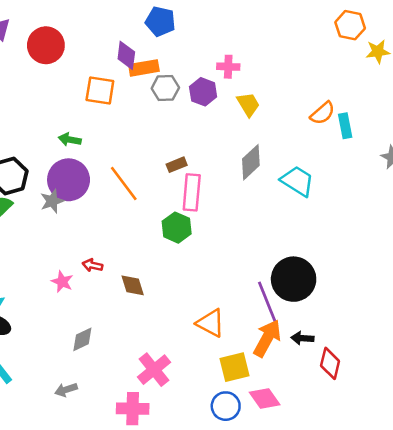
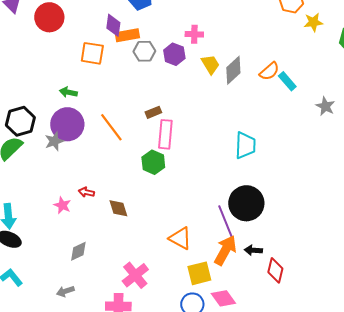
cyan rectangle: (345, 126) -> (287, 81), turned -30
gray diamond: (251, 162) -> (233, 70), moved
cyan trapezoid: (297, 181) -> (245, 145), moved, turned 60

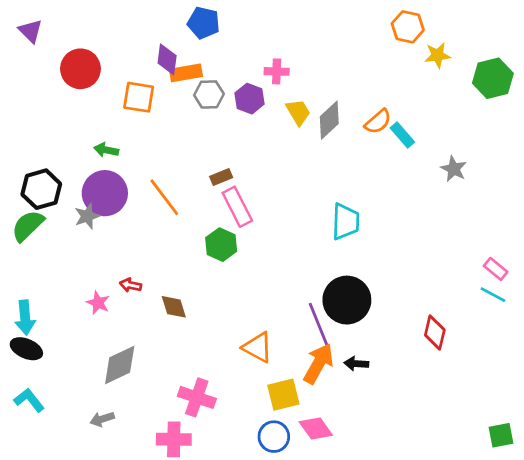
red circle: (49, 17) -> (80, 69), moved
pink rectangle: (165, 134) -> (237, 207), turned -32
gray diamond: (78, 251) -> (120, 365), size x1.5
red diamond: (275, 270) -> (435, 332), moved
pink cross: (135, 275) -> (197, 397), turned -32

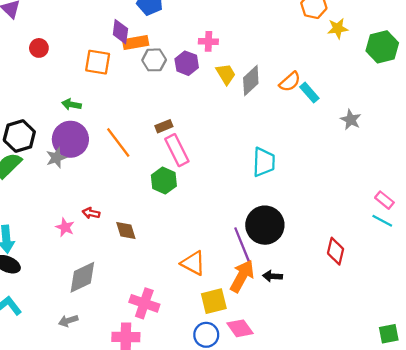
red circle: (80, 69) -> (39, 48), moved, size x0.6

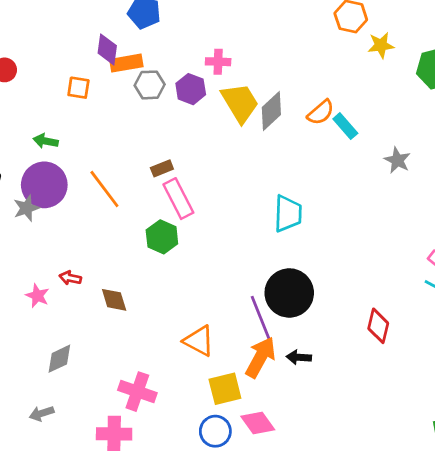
orange square: (98, 62) -> (78, 88), size x0.7
yellow trapezoid: (226, 74) -> (240, 103), size x1.5
gray diamond: (82, 277) -> (59, 359), size x0.7

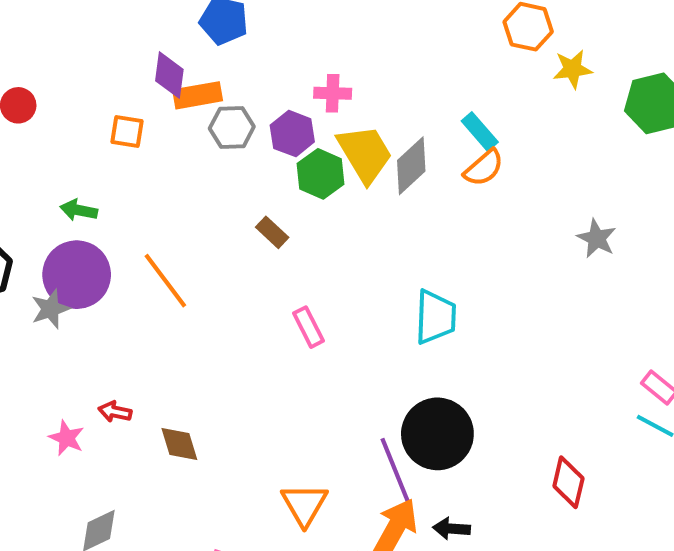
cyan rectangle: (345, 126) -> (480, 132), moved
brown rectangle: (162, 168) -> (272, 232), moved, turned 65
pink rectangle: (178, 199) -> (308, 327), moved, size x0.7
green hexagon: (162, 237) -> (321, 174), moved
orange triangle: (199, 341) -> (304, 504), turned 32

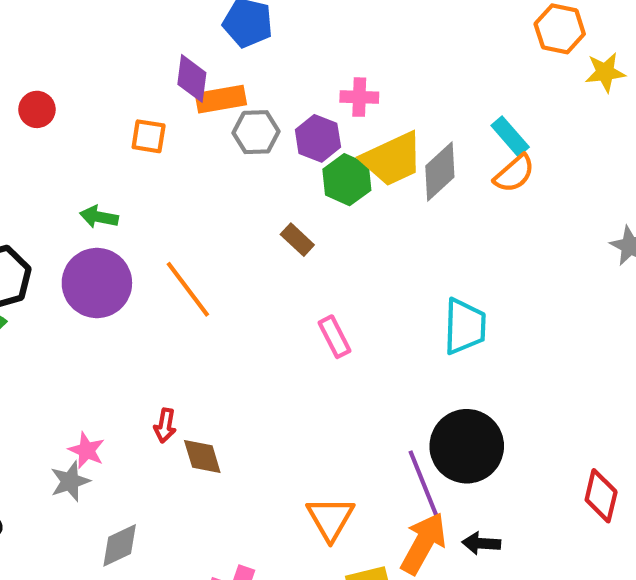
yellow trapezoid: (365, 154) -> (392, 159), turned 96
gray star: (50, 309) -> (70, 481), moved
red arrow: (115, 412) -> (165, 426), moved, turned -92

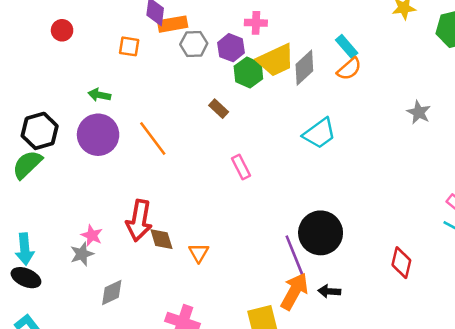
cyan trapezoid: (465, 326) -> (319, 133), moved, turned 52
red arrow: (165, 426) -> (139, 220), size x2.0
orange triangle: (330, 519) -> (199, 253), moved, size x0.7

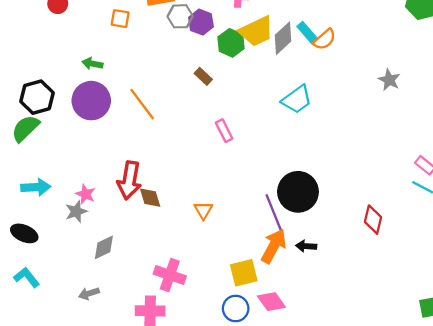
cyan rectangle: (347, 46) -> (307, 32), moved
purple hexagon: (231, 48) -> (201, 22), moved
cyan arrow: (25, 249) -> (36, 187), moved, turned -88
orange triangle: (199, 253) -> (203, 210), moved

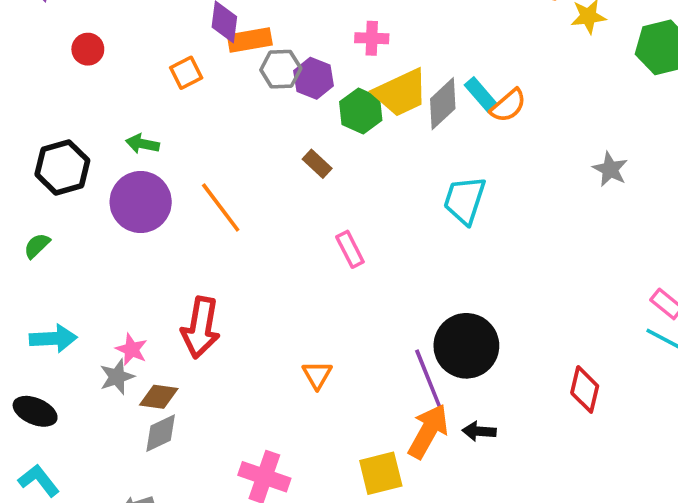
orange square: (120, 19) -> (186, 73), turned -36
black hexagon: (37, 97) -> (62, 167), moved
cyan trapezoid: (297, 99) -> (465, 200), turned 144
green semicircle: (25, 128) -> (37, 246), size x0.6
brown diamond: (150, 198) -> (159, 397), moved, turned -65

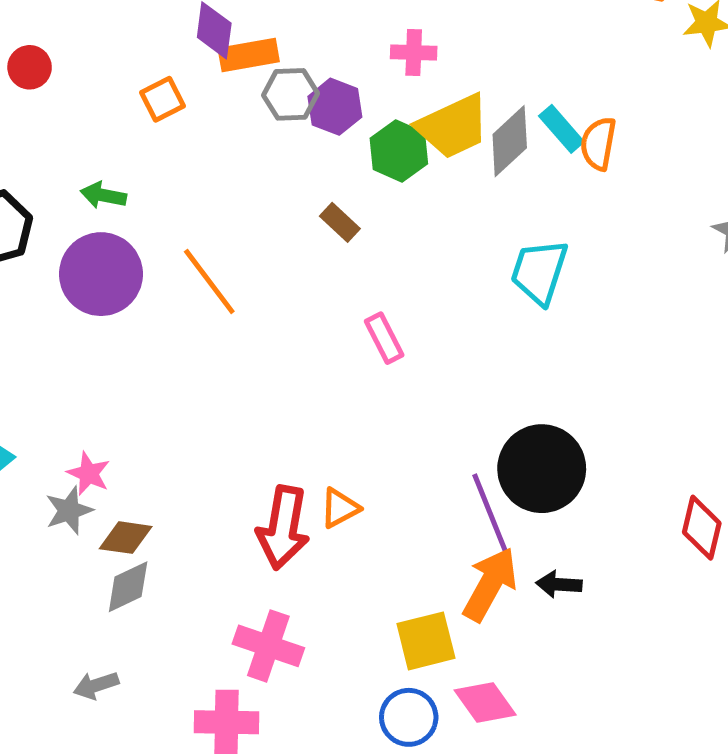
orange semicircle: (508, 106) -> (598, 144), turned 141
red arrow: (201, 328) -> (283, 528), moved
orange triangle: (317, 375) -> (340, 508), turned 32

